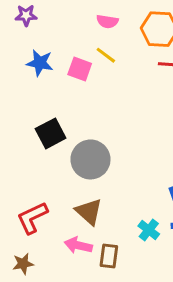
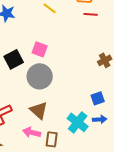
pink square: (80, 69) -> (40, 49), moved
cyan cross: (149, 230) -> (78, 122), size x1.5

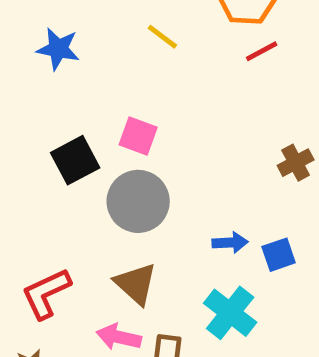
red line: (91, 14) -> (262, 51), turned -32
blue arrow: (100, 119) -> (230, 243), moved

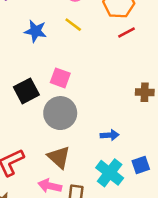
blue star: (58, 49) -> (36, 31), moved
brown cross: (296, 163) -> (145, 92), turned 30
blue square: (279, 255) -> (141, 165), moved

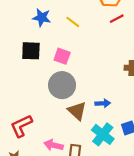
yellow line: (73, 25) -> (73, 22), moved
black square: (26, 91) -> (31, 51), moved, turned 30
brown triangle: (59, 157) -> (77, 111), moved

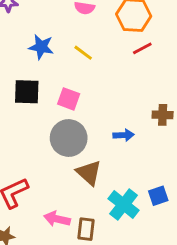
blue arrow: (103, 103) -> (124, 135), moved

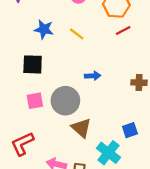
pink square: (69, 99) -> (35, 101), moved, turned -30
blue arrow: (124, 135) -> (93, 76), moved
blue square: (158, 196) -> (130, 130), moved

